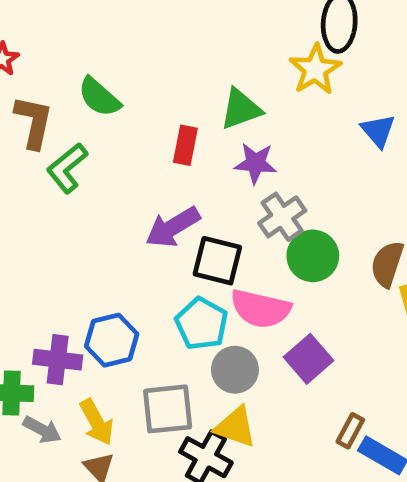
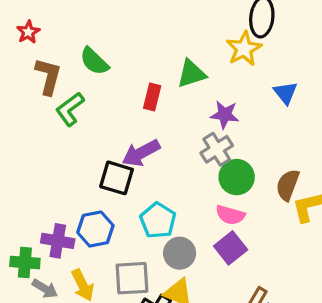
purple star: (256, 163) -> (225, 115), moved
black square: (217, 261) -> (116, 178), moved
pink semicircle: (261, 309) -> (230, 215), moved, size x0.7

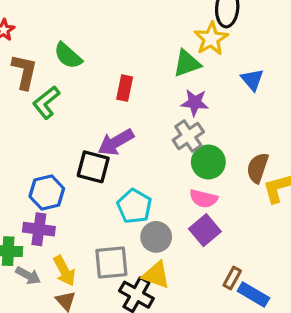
green triangle: (191, 74) -> (187, 63), moved
blue hexagon: (95, 229) -> (47, 193), moved

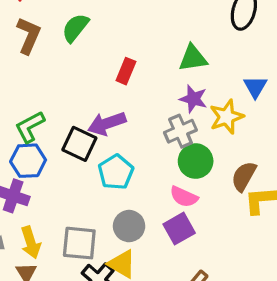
yellow star: (211, 39) -> (227, 117), moved
green semicircle: (68, 56) -> (75, 28), turned 76
green L-shape: (46, 102) -> (30, 127), moved
cyan pentagon: (134, 206) -> (116, 172), moved

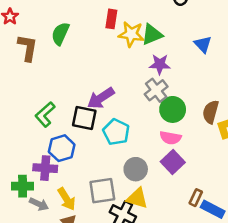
red rectangle: (126, 71) -> (111, 19), moved
yellow star: (227, 117) -> (131, 34), moved, turned -30
blue hexagon: (28, 161) -> (62, 148), moved

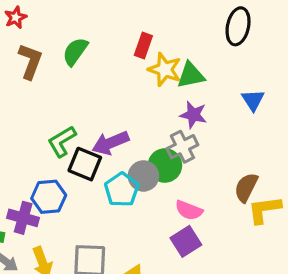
green circle: (173, 109) -> (165, 165), moved
green L-shape: (45, 114) -> (62, 141), moved
gray circle: (136, 169) -> (143, 176), moved

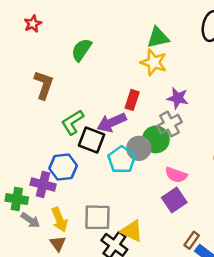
red rectangle: (143, 45) -> (132, 100), moved
brown L-shape: (30, 61) -> (44, 85), moved
green triangle: (191, 75) -> (158, 37), moved

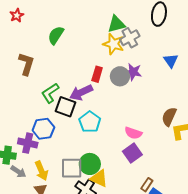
gray cross: (170, 124) -> (130, 38), moved
green circle: (156, 139) -> (90, 164), moved
gray circle: (139, 148) -> (120, 76), moved

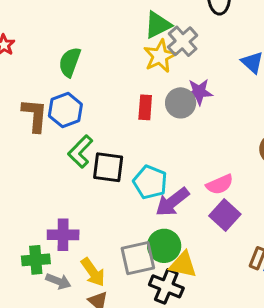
yellow star: (113, 44) -> (160, 56), turned -30
purple arrow: (81, 92) -> (172, 202), moved
blue hexagon: (43, 129) -> (65, 110), moved
pink semicircle: (133, 133) -> (220, 184), turned -30

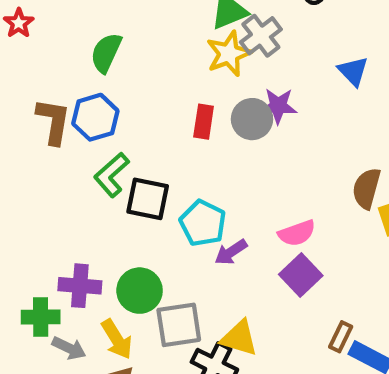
purple arrow: (172, 202) -> (231, 252), size x0.7
green circle: (164, 246) -> (140, 291), moved

